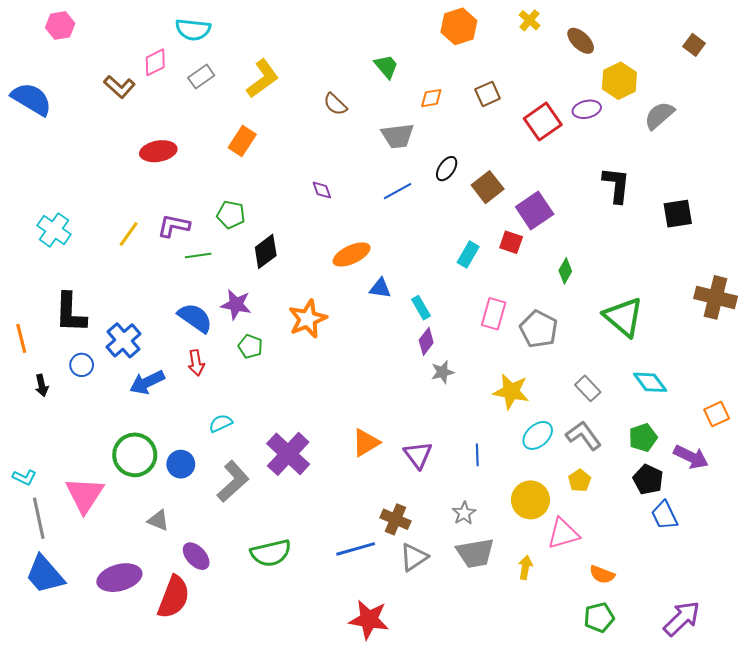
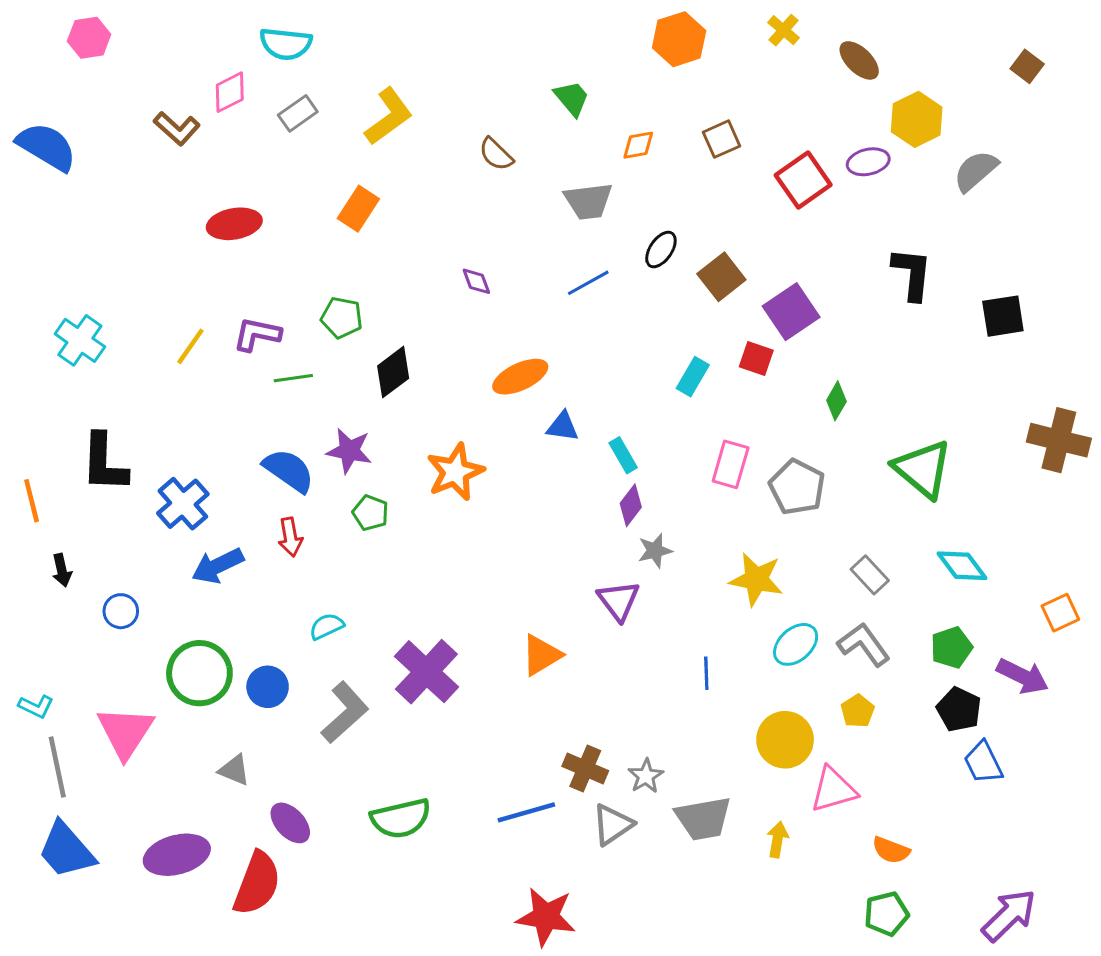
blue circle: (82, 365) -> (121, 611), moved
purple triangle: (418, 455) -> (619, 601), moved
gray star: (464, 513) -> (646, 776), moved

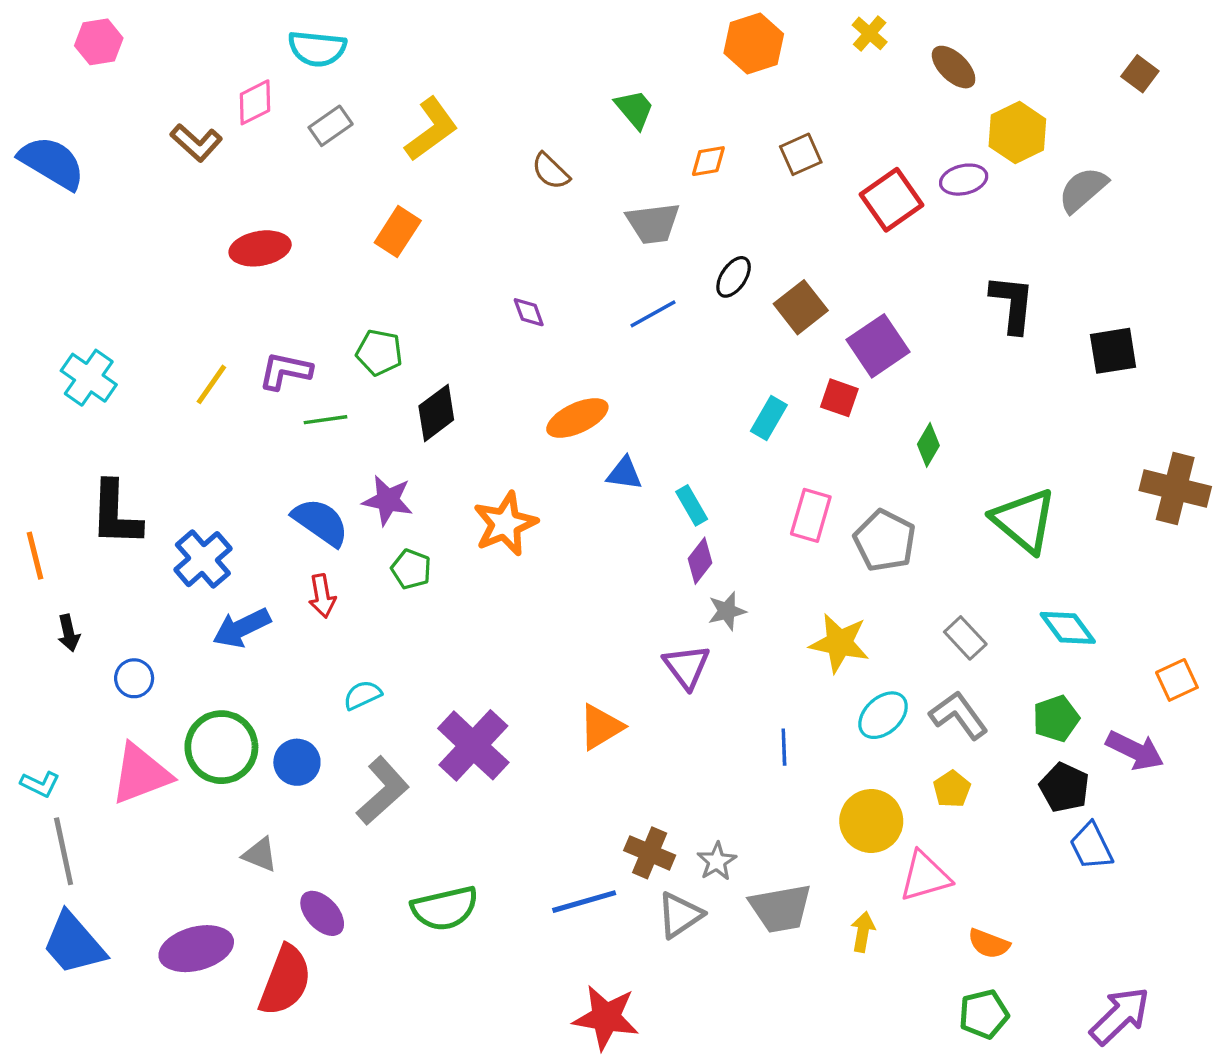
pink triangle: (125, 732) -> (141, 774), moved, turned 36

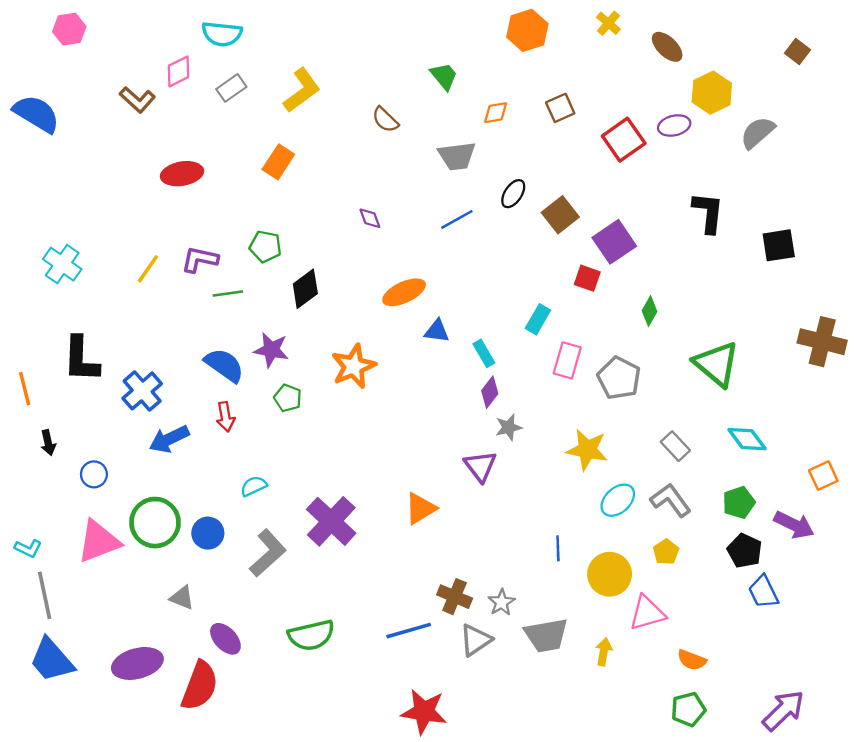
cyan rectangle: (769, 418) -> (538, 319), moved
blue line: (784, 747) -> (558, 548), moved

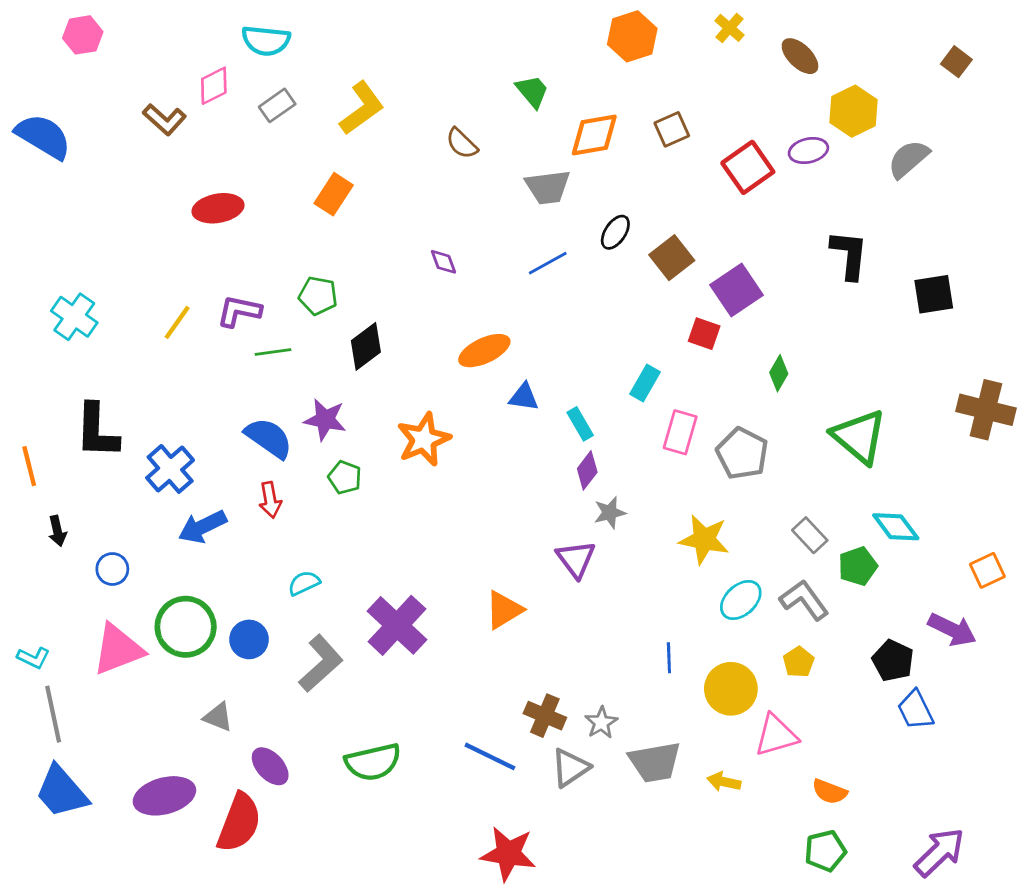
orange diamond: (496, 113) -> (594, 135), size x1.6
green pentagon: (739, 503) -> (858, 566), moved
blue line: (409, 631) -> (490, 756), turned 42
yellow arrow: (604, 652) -> (724, 782), turned -88

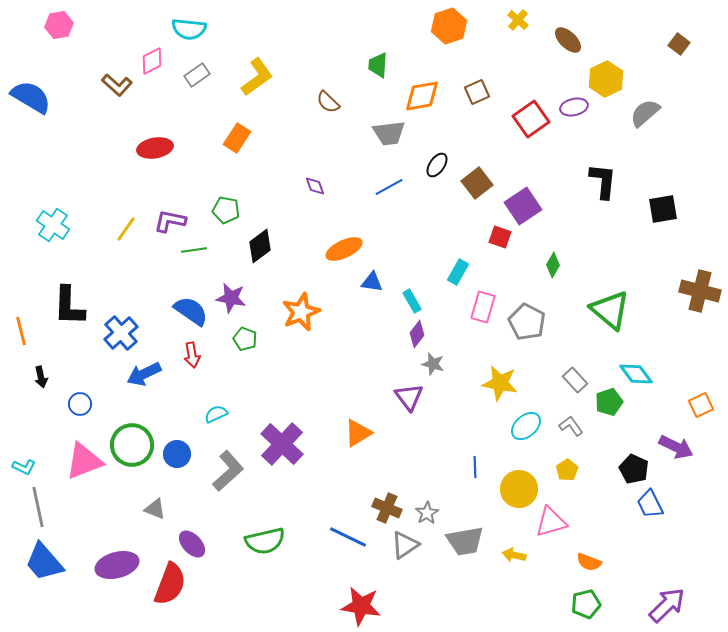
green trapezoid: (532, 91) -> (378, 65), turned -136
gray star: (610, 513) -> (433, 364), turned 30
gray L-shape: (804, 600) -> (571, 426), size x0.7

